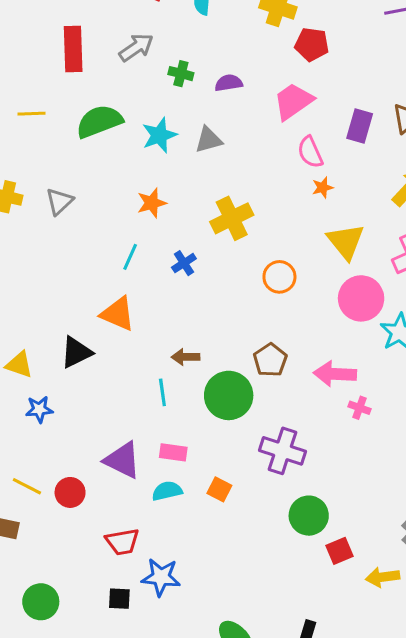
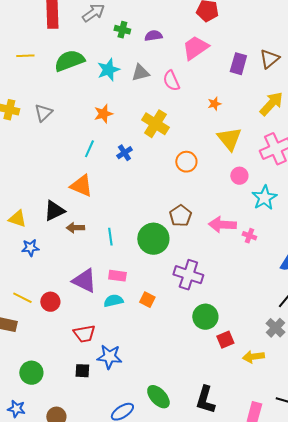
pink semicircle: (310, 152) -> (171, 81), moved
yellow cross: (232, 218) -> (155, 124), turned -32
pink circle: (361, 298) -> (239, 176), size x0.6
brown arrow: (186, 357) -> (75, 228), moved
pink cross: (360, 408) -> (249, 236), moved

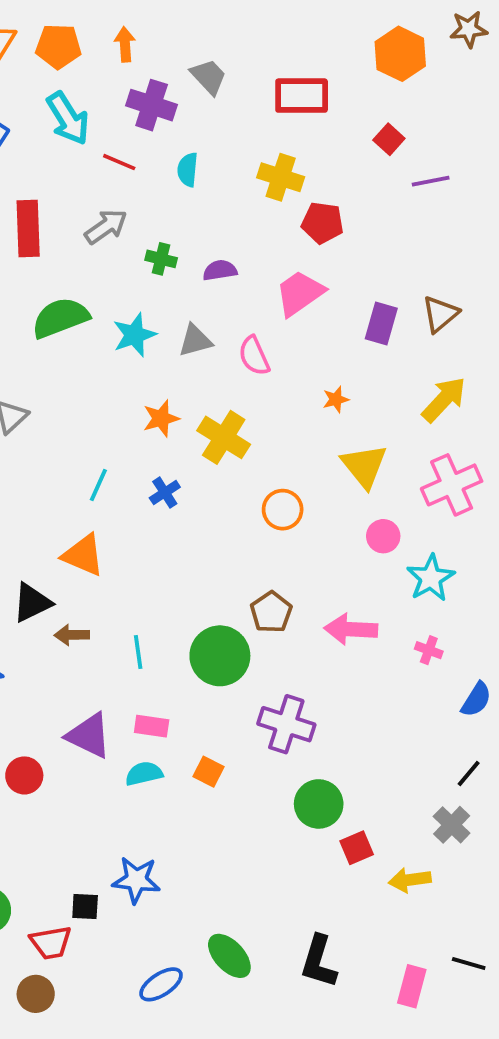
orange star: (103, 114) -> (161, 418), moved
pink cross: (249, 236) -> (429, 650), moved
red trapezoid: (84, 334) -> (51, 943), moved

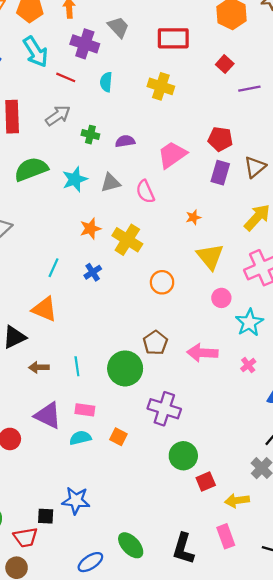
red pentagon: (322, 223) -> (220, 139), moved
brown arrow: (72, 635) -> (39, 367), moved
pink cross: (429, 650) -> (248, 365), turned 32
pink rectangle: (412, 986) -> (226, 536), moved, turned -35

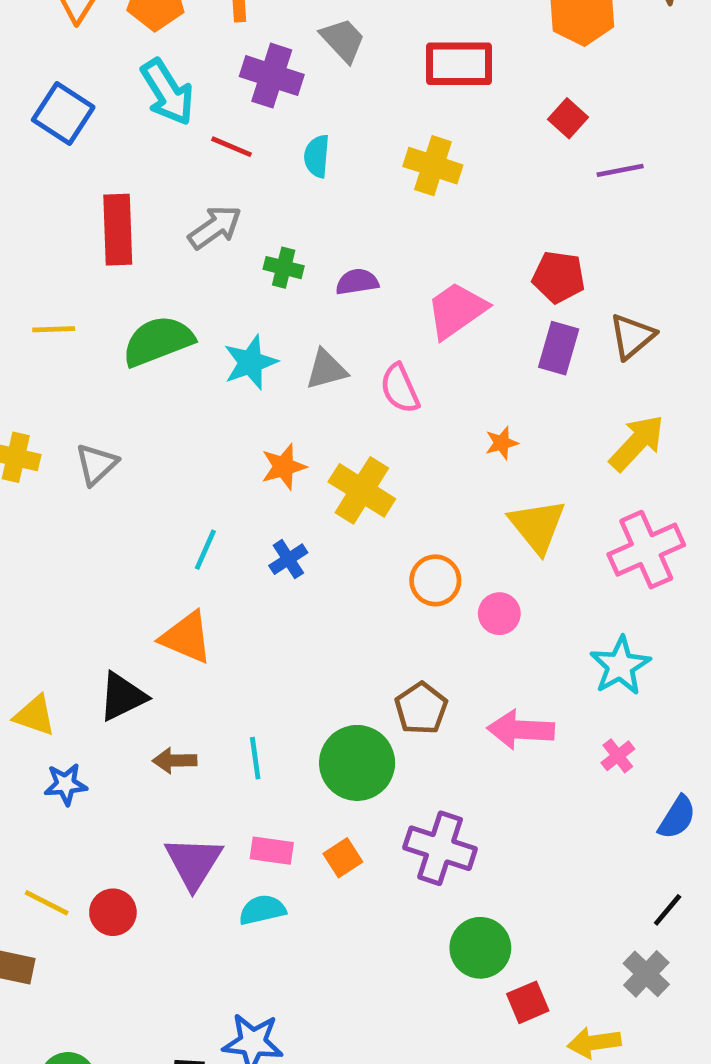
pink circle: (221, 298) -> (499, 614), moved
purple triangle: (48, 415) -> (194, 862), turned 36
orange square: (118, 437) -> (343, 858), moved, turned 30

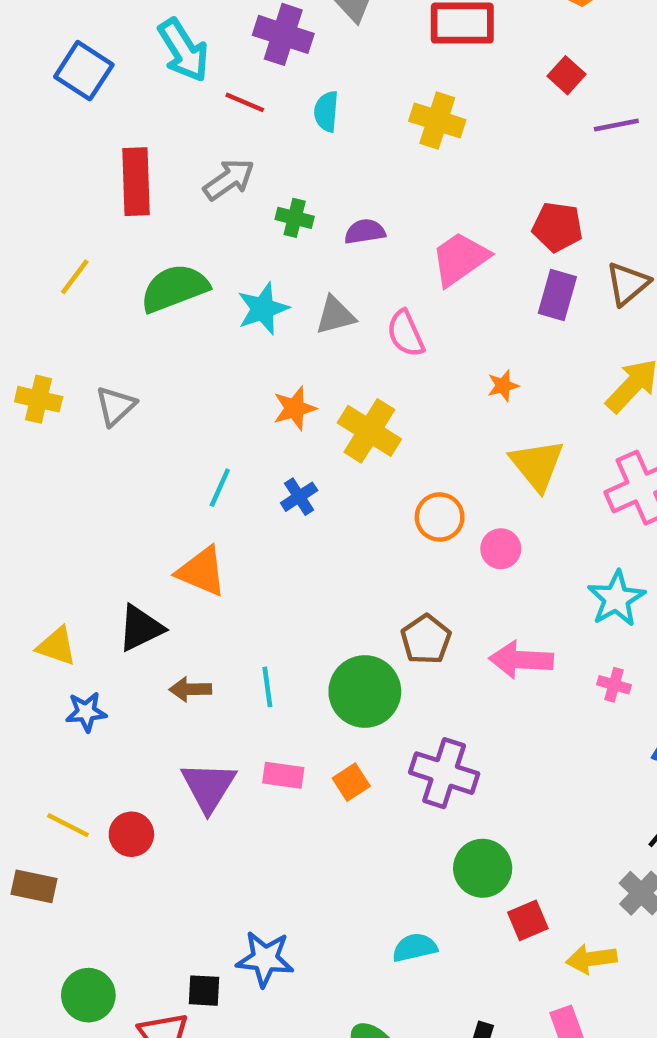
yellow line: (54, 329) -> (75, 277), turned -51
pink cross: (618, 756) -> (614, 685), turned -36
cyan semicircle: (262, 910) -> (415, 948), moved

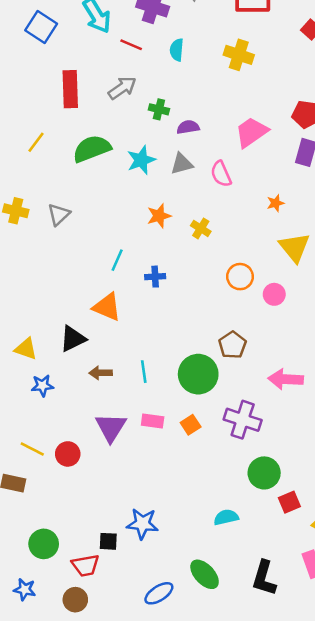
purple semicircle: (365, 232) -> (188, 127), moved
yellow cross: (369, 431) -> (201, 228), size x0.6
blue cross: (299, 497) -> (155, 277), moved, turned 30
pink arrow: (521, 660) -> (286, 379), moved

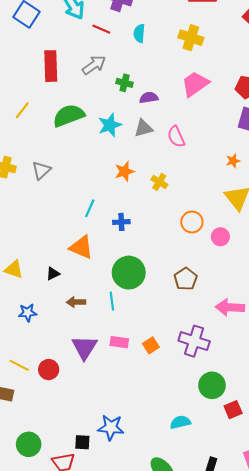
pink trapezoid: (251, 132) -> (195, 84), moved
orange star: (275, 203) -> (233, 161), moved
black triangle: (73, 339) -> (53, 274), size x0.6
yellow triangle: (26, 349) -> (14, 269), moved
green circle: (198, 374) -> (129, 273), moved

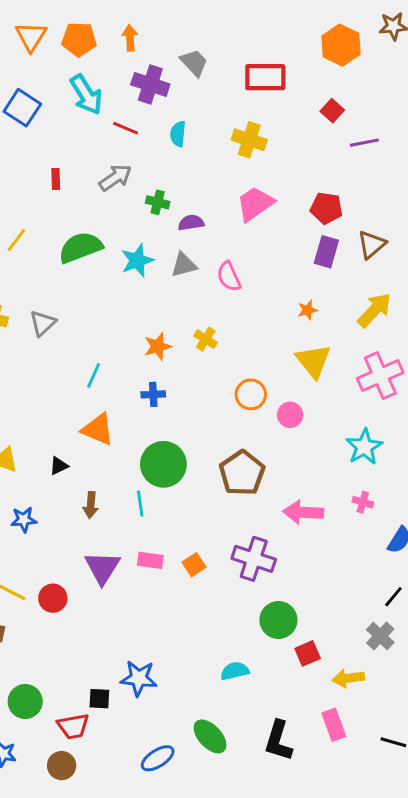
red rectangle: (51, 66) -> (56, 179), size x0.5
orange star: (125, 171) -> (158, 346), moved
cyan line: (90, 208) -> (94, 375), moved
brown pentagon: (186, 279) -> (242, 473), size x1.4
brown arrow: (76, 302) -> (91, 505), turned -84

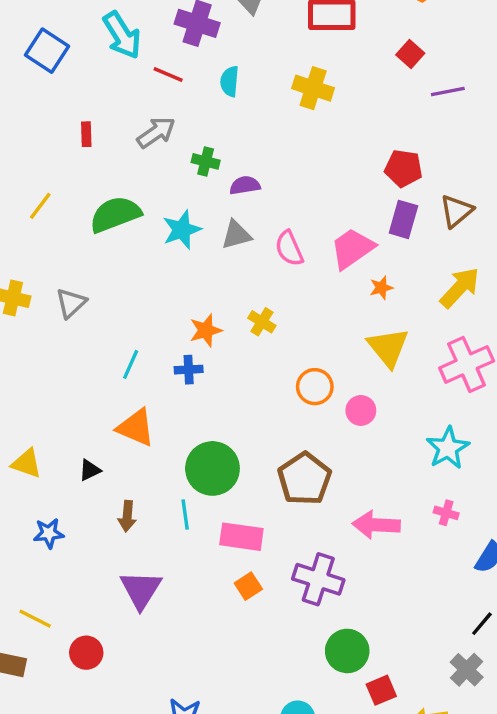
pink trapezoid: (255, 204) -> (352, 248), moved
blue cross: (153, 394) -> (189, 370), moved
pink rectangle: (150, 560) -> (241, 537), moved, size x1.4
red circle: (53, 598) -> (86, 653), moved

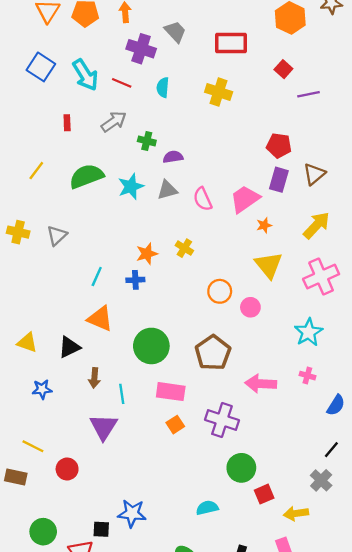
cyan arrow: (122, 35) -> (85, 75), moved
black triangle: (90, 470) -> (69, 347), size x1.5
cyan line: (185, 515) -> (122, 394), moved

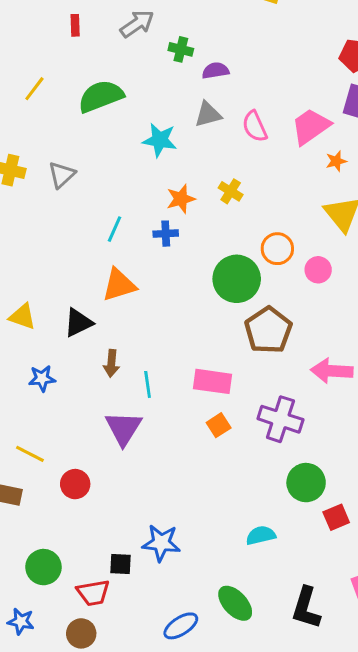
cyan star: (131, 187) -> (160, 140), moved, turned 30
orange triangle: (100, 319) -> (119, 285), turned -40
green circle: (151, 346) -> (237, 279), moved

